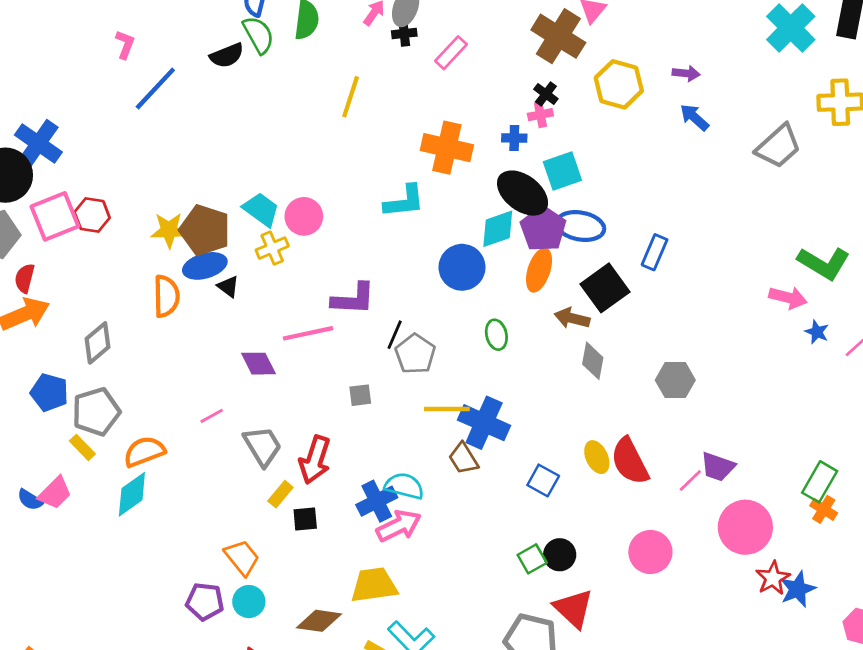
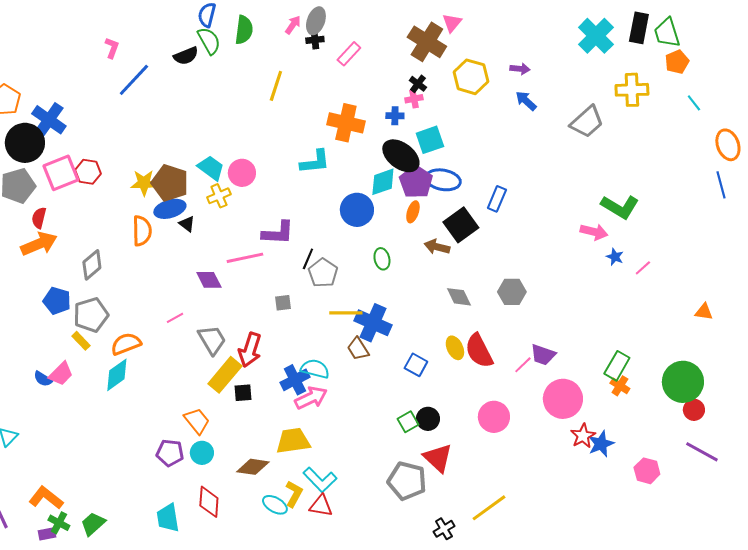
orange ellipse: (539, 270) -> (413, 212), size x0.7
gray diamond: (593, 361) -> (459, 297), moved, turned -36
yellow rectangle: (280, 494) -> (225, 375), size x1.8

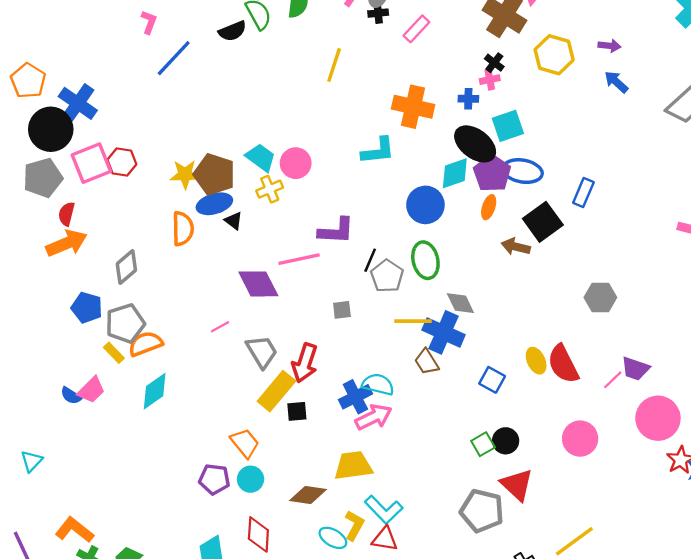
green ellipse: (382, 259) -> (425, 260), moved, size x1.5
purple diamond: (209, 280) -> (258, 284), size x1.4
gray diamond: (459, 297) -> (460, 303), moved
orange semicircle: (126, 344) -> (146, 344), moved

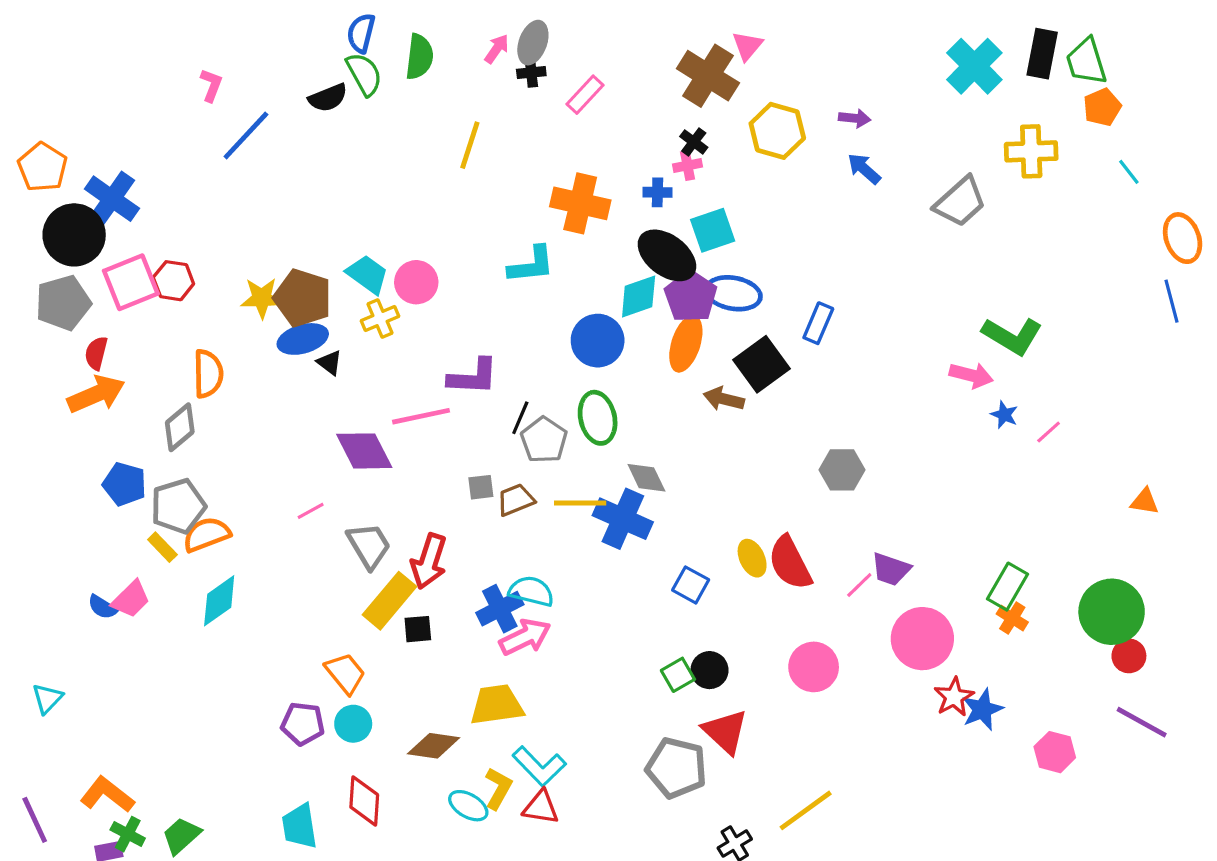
orange ellipse: (489, 207) -> (686, 344), size x1.6
orange semicircle: (183, 229) -> (208, 374), moved
brown trapezoid: (427, 362) -> (516, 500), moved, turned 100

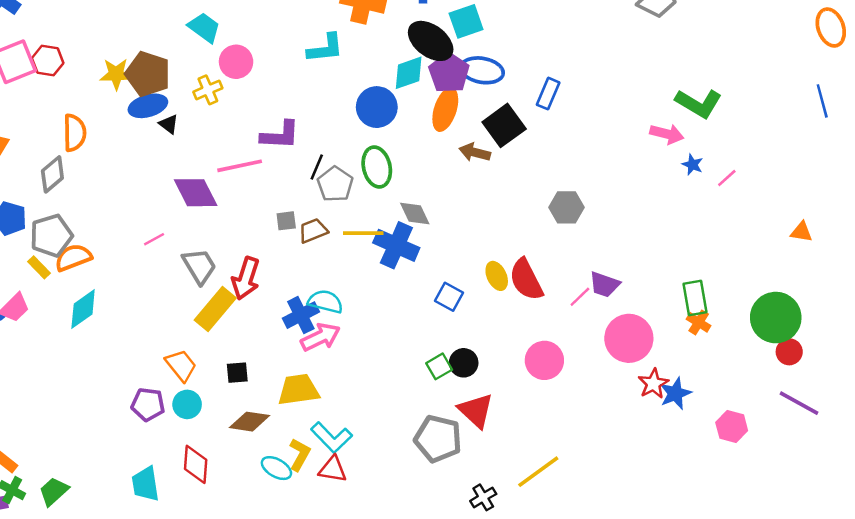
cyan trapezoid: (367, 274) -> (204, 27), moved
blue line: (1171, 301) -> (822, 101), moved
green rectangle: (1008, 587) -> (695, 298), turned -40
black square: (418, 629) -> (237, 373), moved

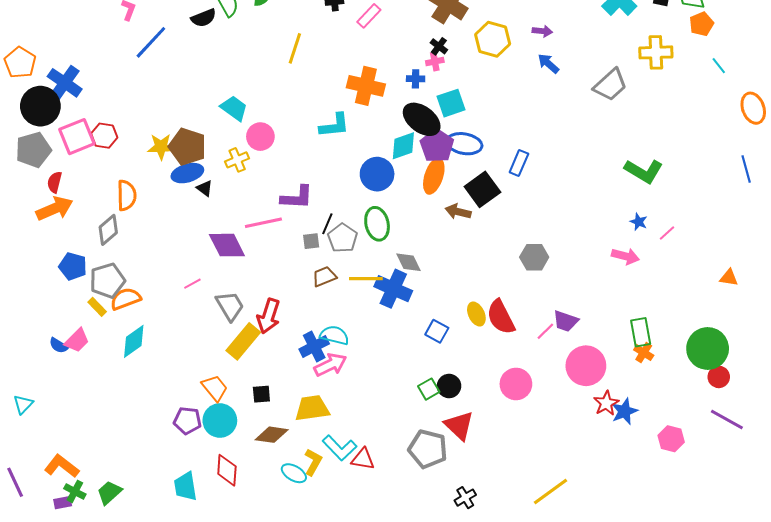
pink arrow: (667, 134) -> (625, 256), moved
gray square: (286, 221) -> (311, 241), moved
cyan circle: (187, 404) -> (220, 420), size x1.4
red triangle: (333, 469) -> (363, 459), moved
yellow line: (538, 472) -> (550, 491), moved

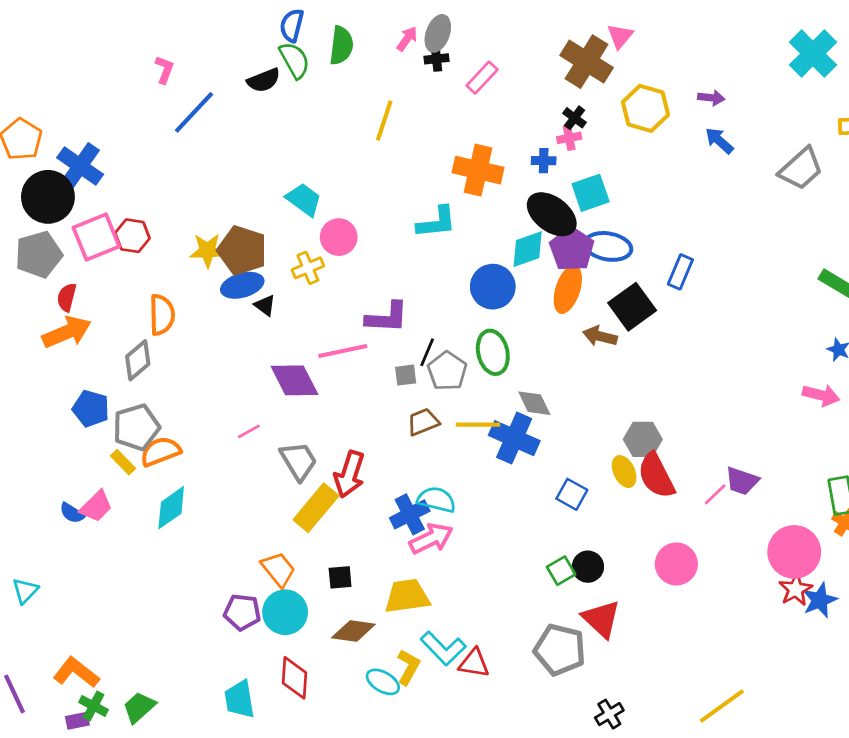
gray hexagon: (534, 257) -> (643, 439), moved
pink circle: (586, 366) -> (794, 552), moved

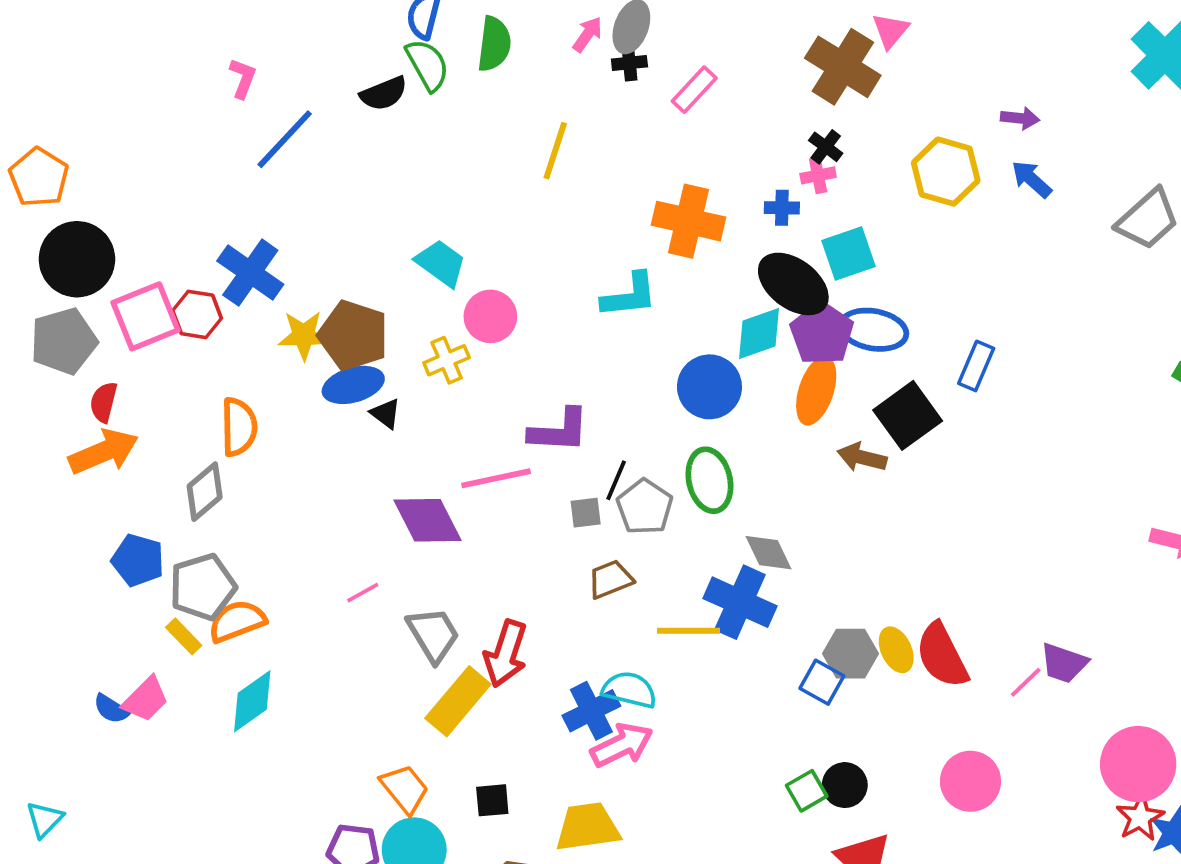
yellow hexagon: (646, 108) -> (946, 172), moved
blue cross: (80, 166) -> (250, 273), moved
yellow line: (478, 425) -> (689, 631), moved
gray hexagon: (643, 439) -> (850, 654), moved

